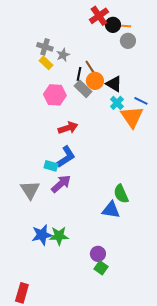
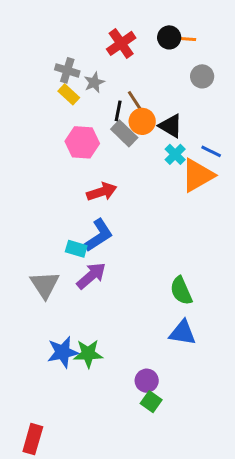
red cross: (99, 16) -> (121, 43), moved
gray circle: (128, 41) -> (202, 76), moved
orange triangle: (132, 117) -> (198, 175), turned 35
blue triangle: (111, 210) -> (183, 333), moved

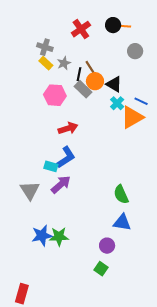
gray star: (94, 82) -> (64, 63), moved
purple circle: (147, 381) -> (107, 246), moved

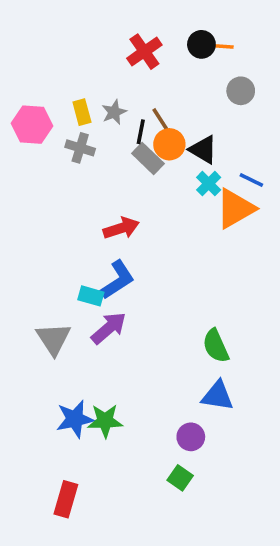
gray cross: (45, 47) -> (80, 148), moved
yellow rectangle: (46, 63) -> (82, 112), turned 32
pink hexagon: (55, 95) -> (32, 125), moved
red rectangle: (22, 294) -> (66, 499), moved

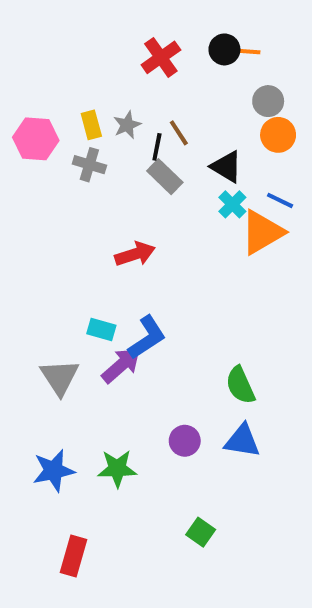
orange circle: (169, 144) -> (278, 135), moved
blue L-shape: (118, 280) -> (147, 337), moved
blue star: (75, 419) -> (54, 471), moved
purple circle: (191, 437) -> (185, 441), moved

